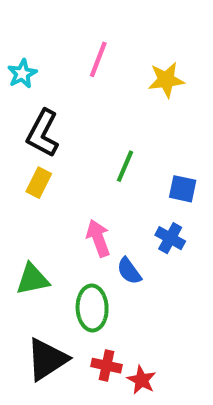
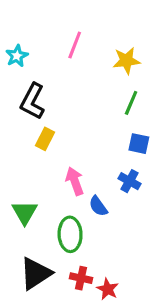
green line: (125, 166) -> (131, 103), moved
yellow rectangle: (39, 183) -> (45, 139), moved
green triangle: (33, 279) -> (25, 212), turned -48

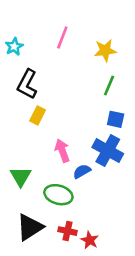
blue cross: (130, 181) -> (108, 151), size x1.6
blue semicircle: (98, 206) -> (82, 171), turned 96
green ellipse: (70, 234) -> (58, 195), turned -72

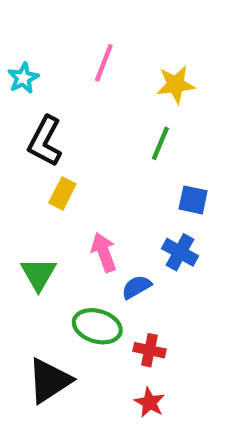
green line: (109, 86) -> (160, 143), moved
blue cross: (108, 151) -> (180, 252), size x0.7
green triangle: (21, 177) -> (38, 274), moved
red cross: (68, 231) -> (150, 350), moved

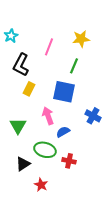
pink line: (104, 63) -> (49, 47), moved
blue square: (193, 200) -> (64, 92), moved, size x1.6
blue cross: (180, 252) -> (93, 116), moved
black triangle: (49, 381) -> (23, 164), moved, size x0.7
red star: (150, 402) -> (41, 185), moved

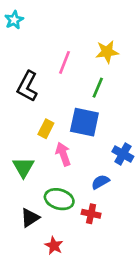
cyan star: (11, 36) -> (14, 20), moved
yellow rectangle: (29, 89) -> (46, 129), moved
blue semicircle: (63, 132) -> (100, 182), moved

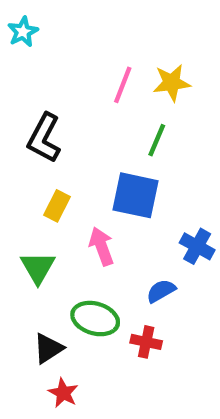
pink line: (65, 62) -> (123, 85), moved
yellow rectangle: (46, 129) -> (57, 206), moved
red star: (54, 246) -> (63, 393), moved

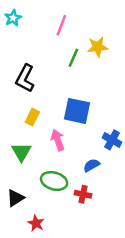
pink line: (123, 85) -> (61, 25), moved
green line: (157, 140) -> (73, 58), moved
black triangle: (48, 348) -> (15, 198), moved

